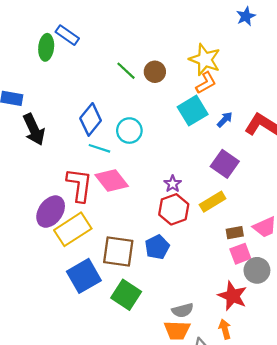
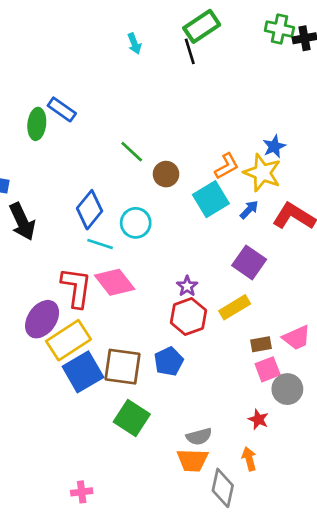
blue star: (246, 16) -> (274, 146), moved
yellow star: (205, 60) -> (262, 173), moved
brown circle: (155, 72) -> (166, 174), moved
blue square: (84, 276) -> (83, 372), moved
red star: (233, 296) -> (258, 419), size x0.6

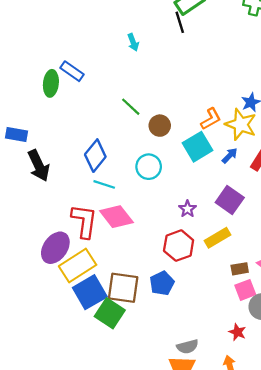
cyan arrow: (134, 44) -> (133, 42), moved
cyan circle: (136, 223) -> (149, 167), moved
purple star: (187, 286) -> (187, 209), moved
green square: (132, 418) -> (110, 313), moved

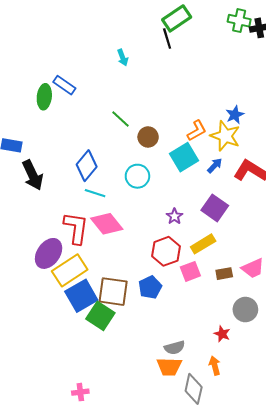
pink square: (245, 290) -> (190, 271), moved

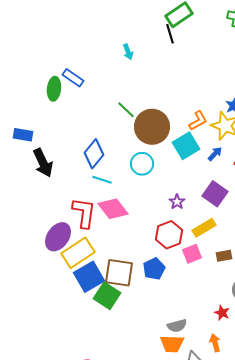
brown circle: (148, 137) -> (152, 127), size x1.8

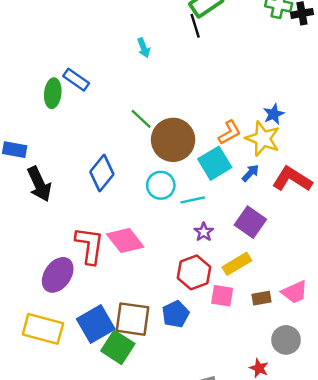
cyan line: (102, 180) -> (193, 200), moved, turned -30
yellow rectangle: (78, 253) -> (43, 329), moved, turned 48
pink square: (192, 254) -> (222, 296), turned 30

